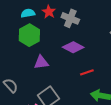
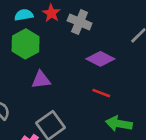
purple diamond: (73, 47) -> (100, 59), moved
red line: (87, 72) -> (101, 93), turned 40

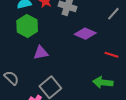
red line: (101, 93) -> (112, 55), moved

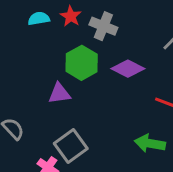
green hexagon: (27, 26) -> (82, 63), moved

